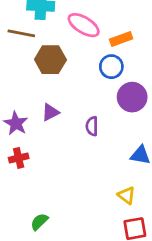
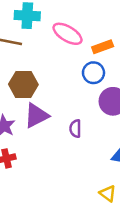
brown hexagon: (50, 60) -> (23, 84), moved
purple triangle: (50, 112) -> (36, 116), size x1.5

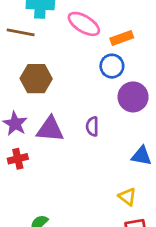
purple triangle: (36, 116) -> (50, 129), moved, turned 32

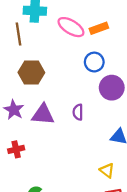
brown line: (21, 32) -> (18, 34), turned 70
orange rectangle: (122, 38) -> (99, 28), moved
red cross: (18, 159) -> (16, 149), moved

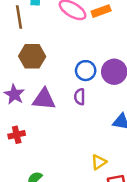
blue circle: (94, 62) -> (86, 71), moved
yellow triangle: (107, 170) -> (99, 162), moved, turned 49

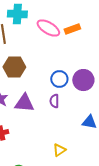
yellow triangle: (99, 162) -> (59, 150), moved

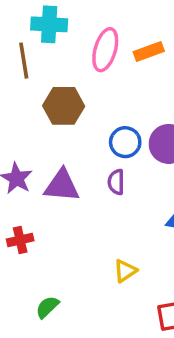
pink ellipse: (48, 28) -> (105, 50), turned 75
brown hexagon: (14, 67) -> (64, 106), moved

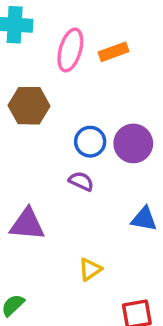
purple semicircle: (116, 182) -> (81, 181), turned 115
purple triangle: (62, 186) -> (27, 224), moved

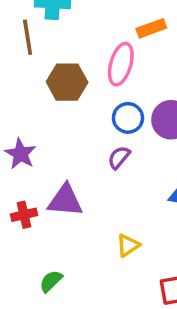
pink ellipse: (70, 50) -> (121, 64), moved
purple semicircle: (81, 181) -> (119, 157), turned -75

